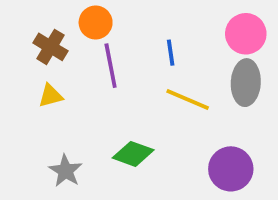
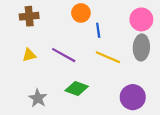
orange circle: (96, 22) -> (81, 13), moved
brown cross: (51, 47) -> (29, 16), moved, turned -36
purple line: (111, 66) -> (64, 55), moved, turned -50

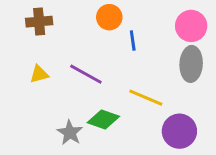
yellow line: (108, 57) -> (146, 98), moved
gray star: (38, 98) -> (70, 133), moved

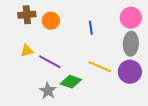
orange circle: (109, 17) -> (51, 21), moved
purple line: (86, 74) -> (50, 62), moved
purple circle: (179, 131) -> (130, 72), moved

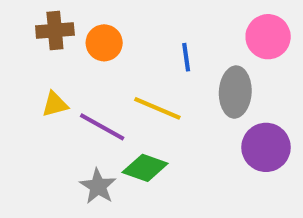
gray ellipse: (131, 44) -> (235, 92), moved
yellow line: (100, 67) -> (157, 108), moved

